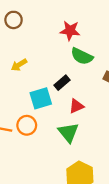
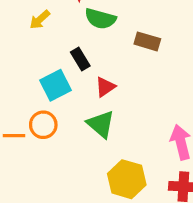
yellow arrow: (19, 65) -> (40, 20), moved
black rectangle: (62, 83) -> (80, 59), turned -70

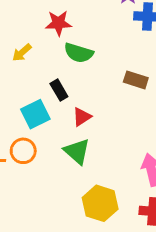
brown rectangle: (147, 41) -> (136, 80), moved

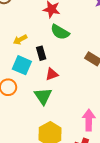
yellow arrow: (22, 53) -> (20, 40), moved
cyan square: (35, 114) -> (22, 65), turned 36

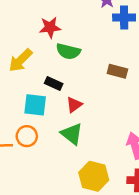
yellow arrow: (20, 40) -> (20, 60), moved, size x1.5
black rectangle: (41, 53) -> (54, 84), turned -32

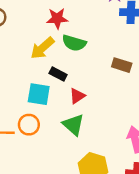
yellow arrow: (20, 60) -> (42, 48), moved

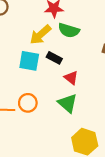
cyan square: (39, 94) -> (29, 61), moved
red triangle: (77, 96) -> (71, 78), turned -48

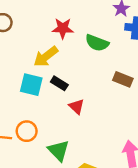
green semicircle: (69, 30) -> (97, 43), moved
green triangle: (68, 103) -> (58, 151), moved

